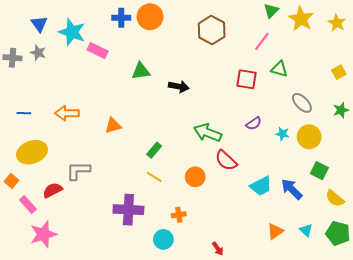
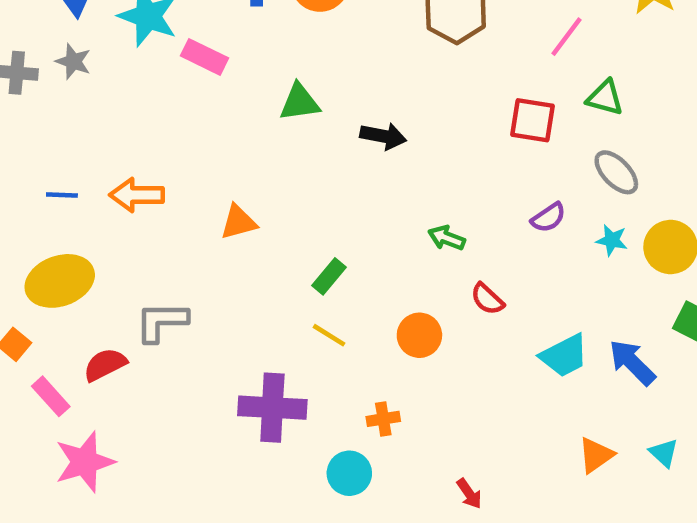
gray ellipse: (302, 103) -> (616, 172), moved
blue line: (24, 113) -> (62, 195), moved
green arrow: (207, 133) -> (447, 238), size x0.6
red semicircle: (226, 160) -> (487, 299), size x0.7

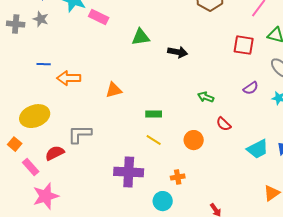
blue line: (62, 195) -> (44, 64), moved
green rectangle: (329, 276) -> (154, 114), turned 49

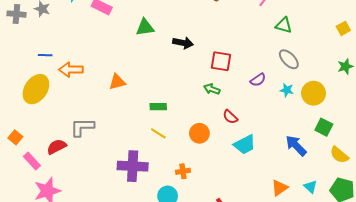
red square: (244, 45) -> (221, 61), moved
yellow ellipse: (35, 116) -> (36, 89), moved, turned -36
cyan trapezoid: (258, 149) -> (245, 145), moved

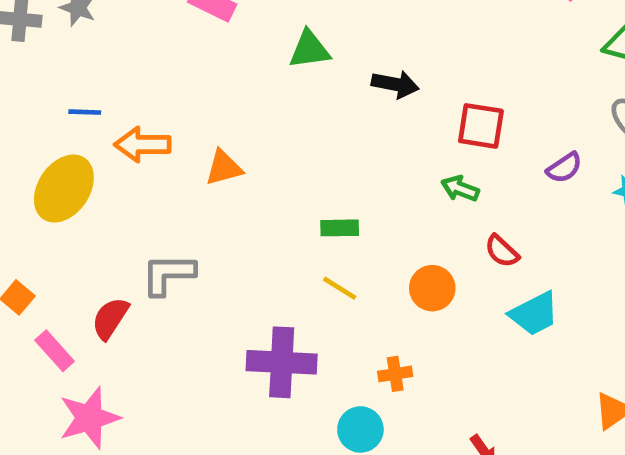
orange triangle: (117, 82) -> (224, 168), moved
red semicircle: (57, 147) -> (110, 318), turned -30

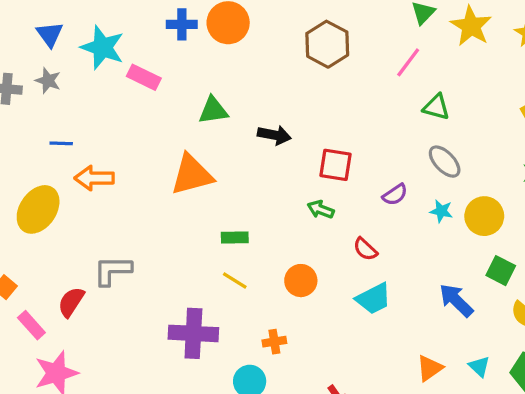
blue line: (85, 112) -> (61, 143), moved
orange triangle: (224, 168) -> (192, 175), moved, size x1.6
red semicircle: (502, 251) -> (365, 249), moved

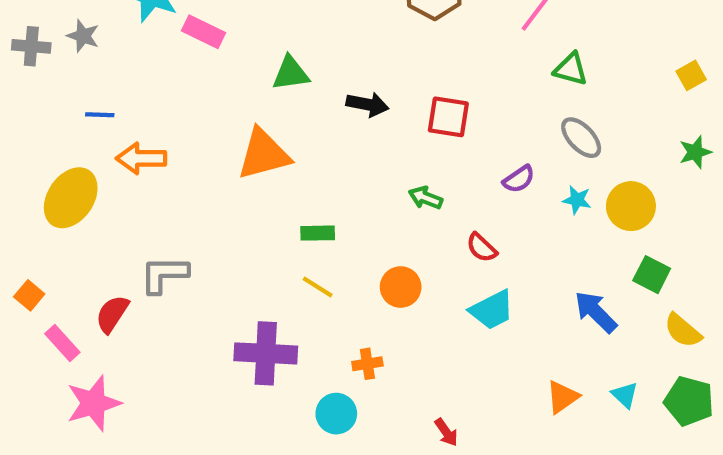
red square: (336, 165) -> (448, 117), moved

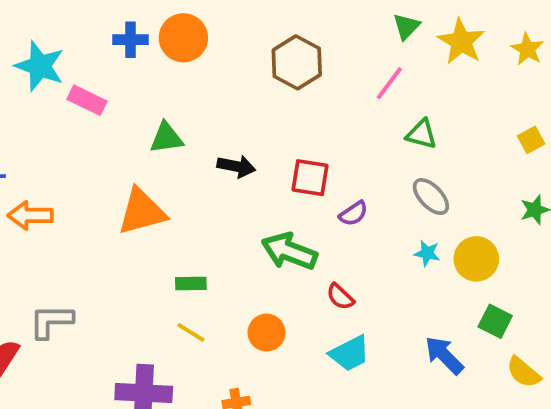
purple semicircle: (519, 179) -> (353, 214), moved
green arrow: (426, 198) -> (289, 251), size x1.8

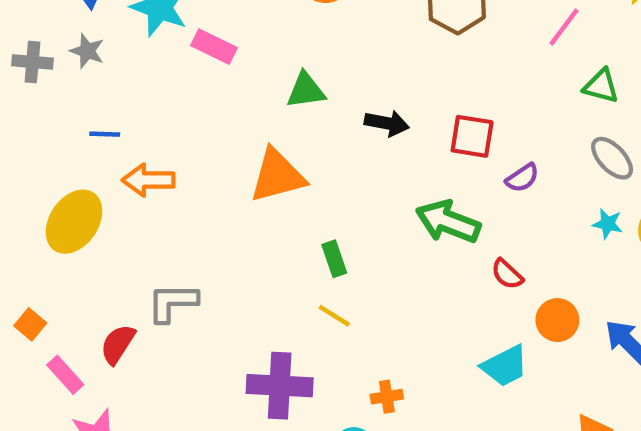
green rectangle: (191, 283) -> (334, 259), turned 72
orange circle: (267, 333) -> (557, 320), moved
cyan trapezoid: (350, 353) -> (505, 366), moved

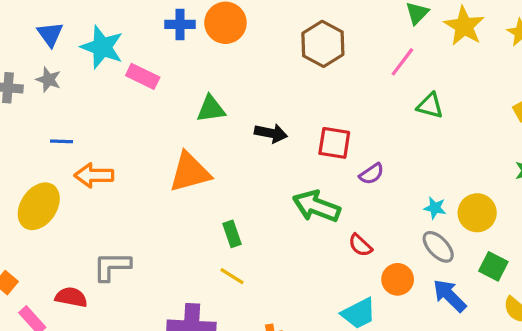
gray ellipse: (612, 158) -> (438, 247), moved
red semicircle: (118, 344) -> (71, 297), turned 68

